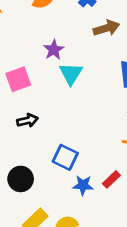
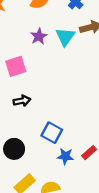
purple star: (54, 50) -> (39, 36), moved
cyan triangle: (71, 74) -> (65, 37), moved

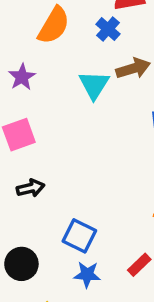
purple star: (39, 36) -> (22, 77), moved
blue star: (65, 156) -> (87, 275), moved

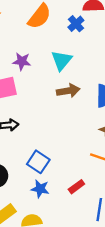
brown arrow: (133, 68) -> (68, 91), moved
purple star: (22, 77) -> (22, 61), moved, turned 30

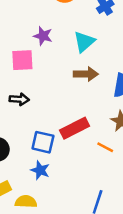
blue square: (38, 162) -> (43, 142), turned -30
red rectangle: (76, 187) -> (75, 128), moved, size x1.6

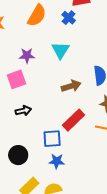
brown arrow: (86, 74) -> (71, 86), moved

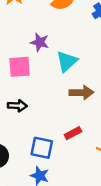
cyan triangle: (60, 50) -> (67, 61), moved
red rectangle: (73, 120) -> (73, 133), size x0.6

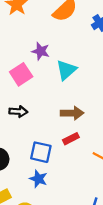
pink square: (20, 67) -> (21, 74), turned -30
brown arrow: (81, 93) -> (72, 113), moved

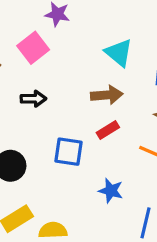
cyan triangle: (66, 70) -> (119, 53), moved, turned -35
blue star: (38, 179) -> (111, 191), moved

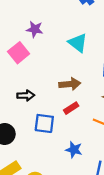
cyan triangle: (119, 53) -> (78, 43), moved
black arrow: (33, 99) -> (26, 95), moved

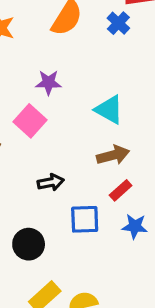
cyan triangle: (78, 43) -> (109, 110), moved
blue star: (74, 150) -> (135, 226), moved

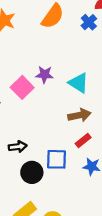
purple star: (48, 83) -> (45, 75), moved
black arrow: (51, 182) -> (18, 147), moved
black circle: (29, 244) -> (32, 172), moved

